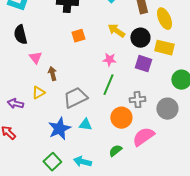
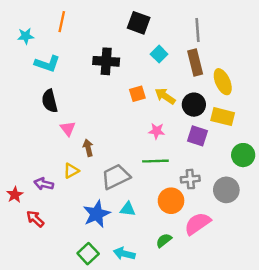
orange square: (78, 36) -> (137, 94), moved
green line: (108, 85) -> (155, 161), turned 65

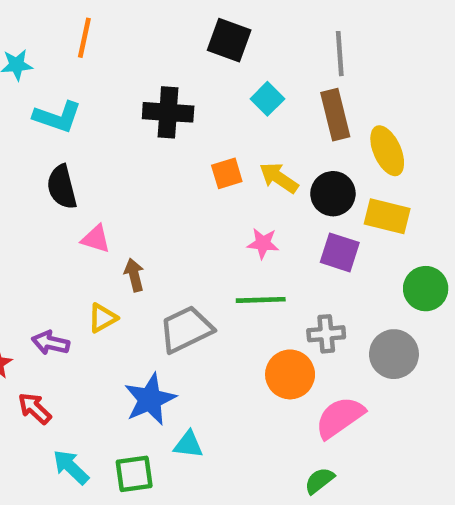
pink triangle: (68, 129) -> (96, 239), turned -35
cyan triangle: (128, 209) -> (188, 444), moved
green semicircle: (164, 240) -> (319, 481), moved
green square: (88, 254) -> (134, 474), turned 35
cyan arrow: (124, 254) -> (71, 467), moved, turned 30

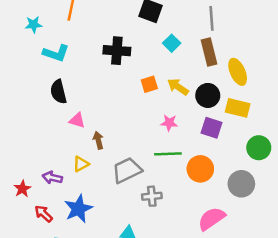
gray cross: (326, 334) -> (152, 196), moved
orange circle: (290, 374) -> (200, 169), moved
blue star: (150, 399) -> (78, 209), moved

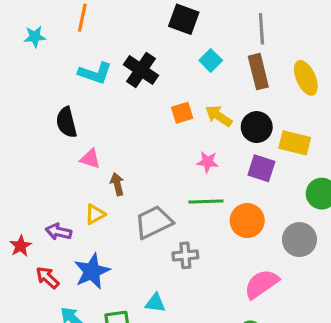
black cross: (117, 51) -> (141, 70), turned 30
cyan L-shape: (56, 53) -> (95, 73), moved
yellow ellipse: (238, 72) -> (306, 78), moved

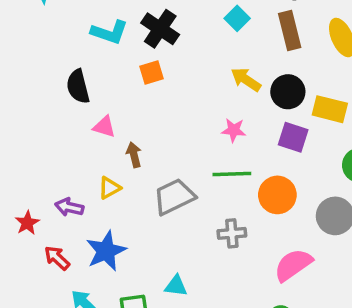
orange square: (182, 113) -> (151, 72), moved
gray cross: (185, 255) -> (232, 233), moved

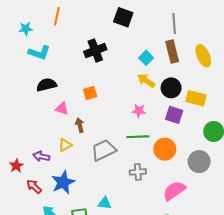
cyan square: (237, 18) -> (146, 58), moved
black cross: (160, 29) -> (95, 50), turned 35
cyan L-shape: (109, 32) -> (39, 53), moved
orange square: (151, 72) -> (90, 93), moved
black semicircle: (78, 86) -> (46, 85), turned 90

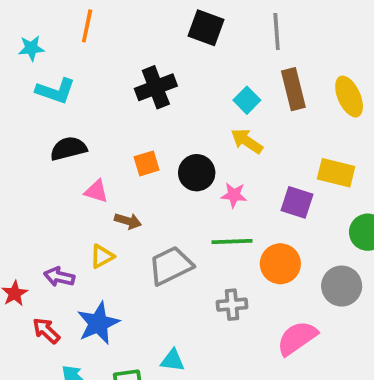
gray line: (174, 23) -> (277, 31), moved
black circle: (171, 88) -> (197, 173), moved
brown arrow: (80, 125) -> (128, 221), turned 120

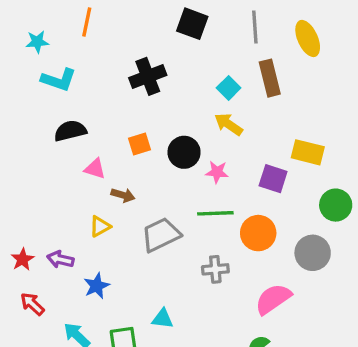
yellow ellipse: (349, 97) -> (308, 39), moved
purple arrow: (59, 277) -> (60, 259), moved
blue star: (98, 323) -> (97, 286), size x0.7
red arrow: (46, 331) -> (32, 304), moved

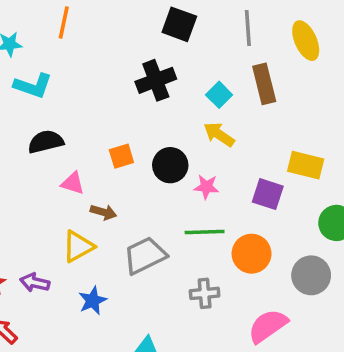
black cross: (148, 76) -> (156, 80), moved
yellow triangle: (100, 226) -> (78, 246), size x1.4
blue star: (97, 286) -> (93, 301), moved

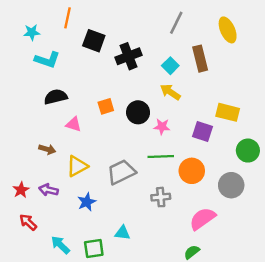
black square: (179, 24) -> (94, 41), moved
gray line: (248, 28) -> (176, 23), moved, turned 30
brown arrow: (103, 212) -> (47, 149), moved

